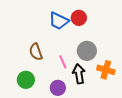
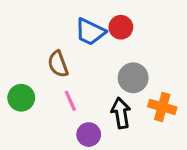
brown semicircle: (36, 52) -> (58, 64), moved
pink line: (63, 62) -> (70, 101), moved
green circle: (26, 80) -> (21, 98), moved

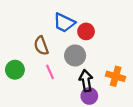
red circle: (121, 27) -> (86, 31), moved
gray circle: (133, 78) -> (75, 56), moved
purple circle: (89, 135) -> (89, 96), moved

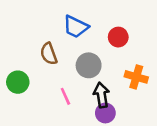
red circle: (86, 31) -> (118, 37), moved
pink line: (50, 72) -> (65, 96), moved
orange cross: (116, 76) -> (136, 77), moved

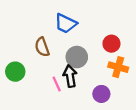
red circle: (118, 37) -> (111, 44), moved
black arrow: (101, 95) -> (70, 76), moved
purple circle: (105, 113) -> (101, 94), moved

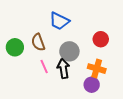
orange cross: (118, 67) -> (97, 69), moved
green circle: (15, 72) -> (15, 47), moved
pink line: (57, 84) -> (44, 67), moved

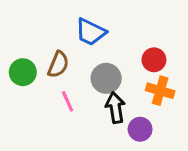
brown semicircle: (38, 42) -> (58, 64), turned -138
black arrow: (63, 69) -> (115, 108), moved
orange cross: (97, 69) -> (160, 91), moved

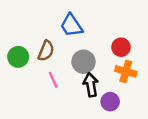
blue trapezoid: (91, 32) -> (71, 25), turned 30

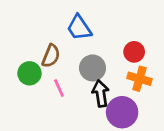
green circle: (18, 57) -> (29, 73), moved
purple circle: (110, 102) -> (122, 112), size x1.5

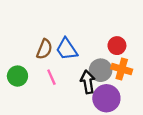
blue trapezoid: (79, 28) -> (67, 49), moved
gray circle: (93, 68) -> (101, 70), moved
green circle: (29, 73) -> (17, 76), moved

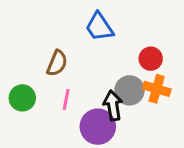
blue trapezoid: (67, 49) -> (99, 27), moved
pink line: (51, 77) -> (66, 99), turned 35
purple circle: (106, 98) -> (98, 127), moved

